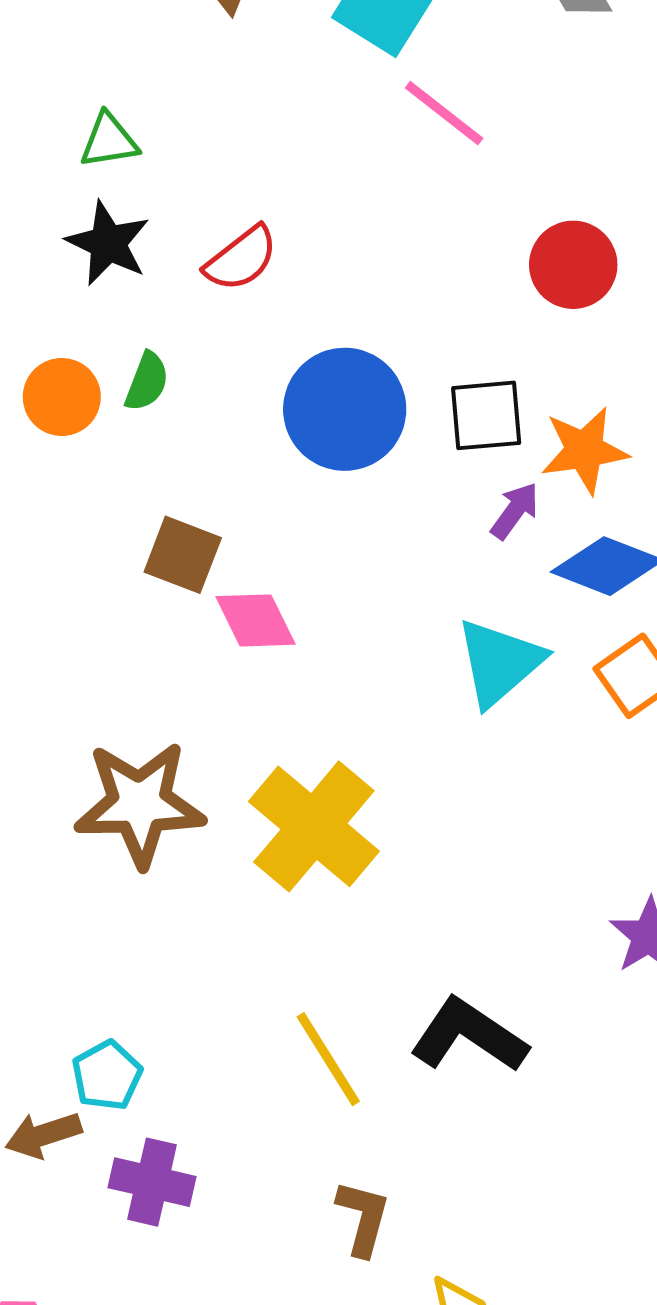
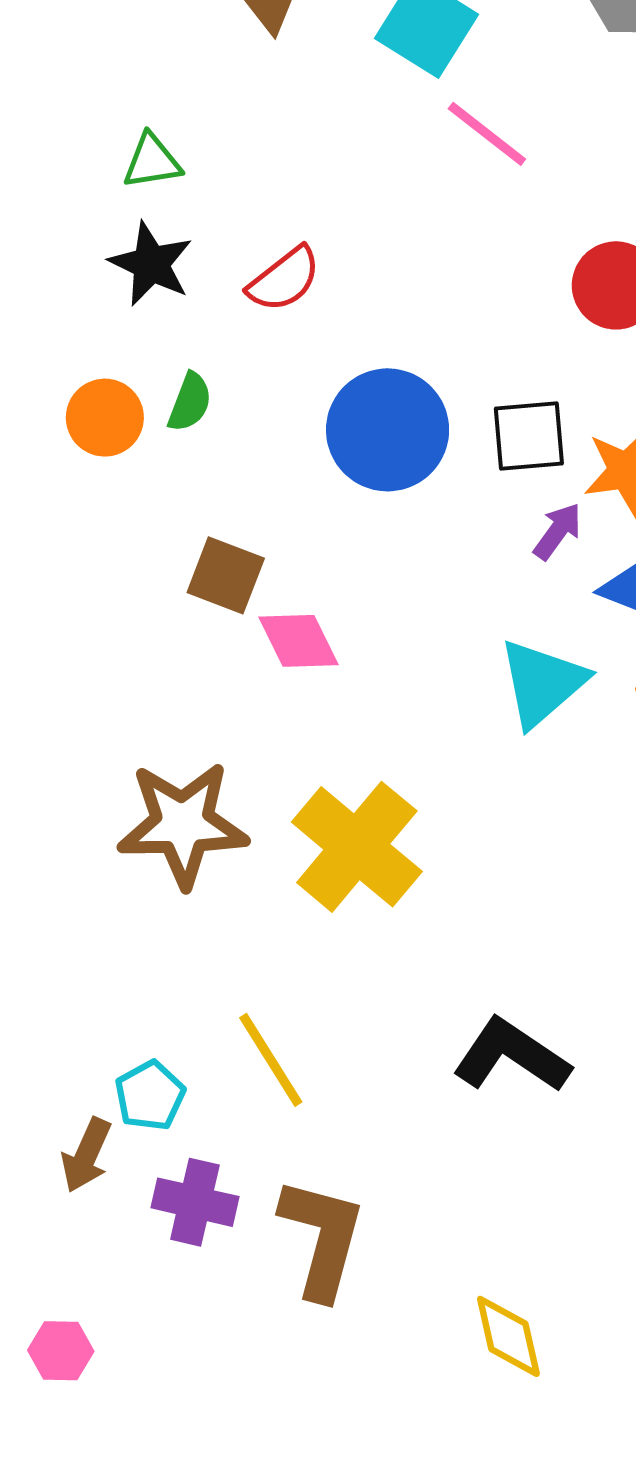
yellow line: (328, 1059) -> (271, 1060), moved
brown arrow: (43, 1135) -> (86, 1155), turned -48
brown L-shape: (363, 1218) -> (322, 1238), moved, size x1.6

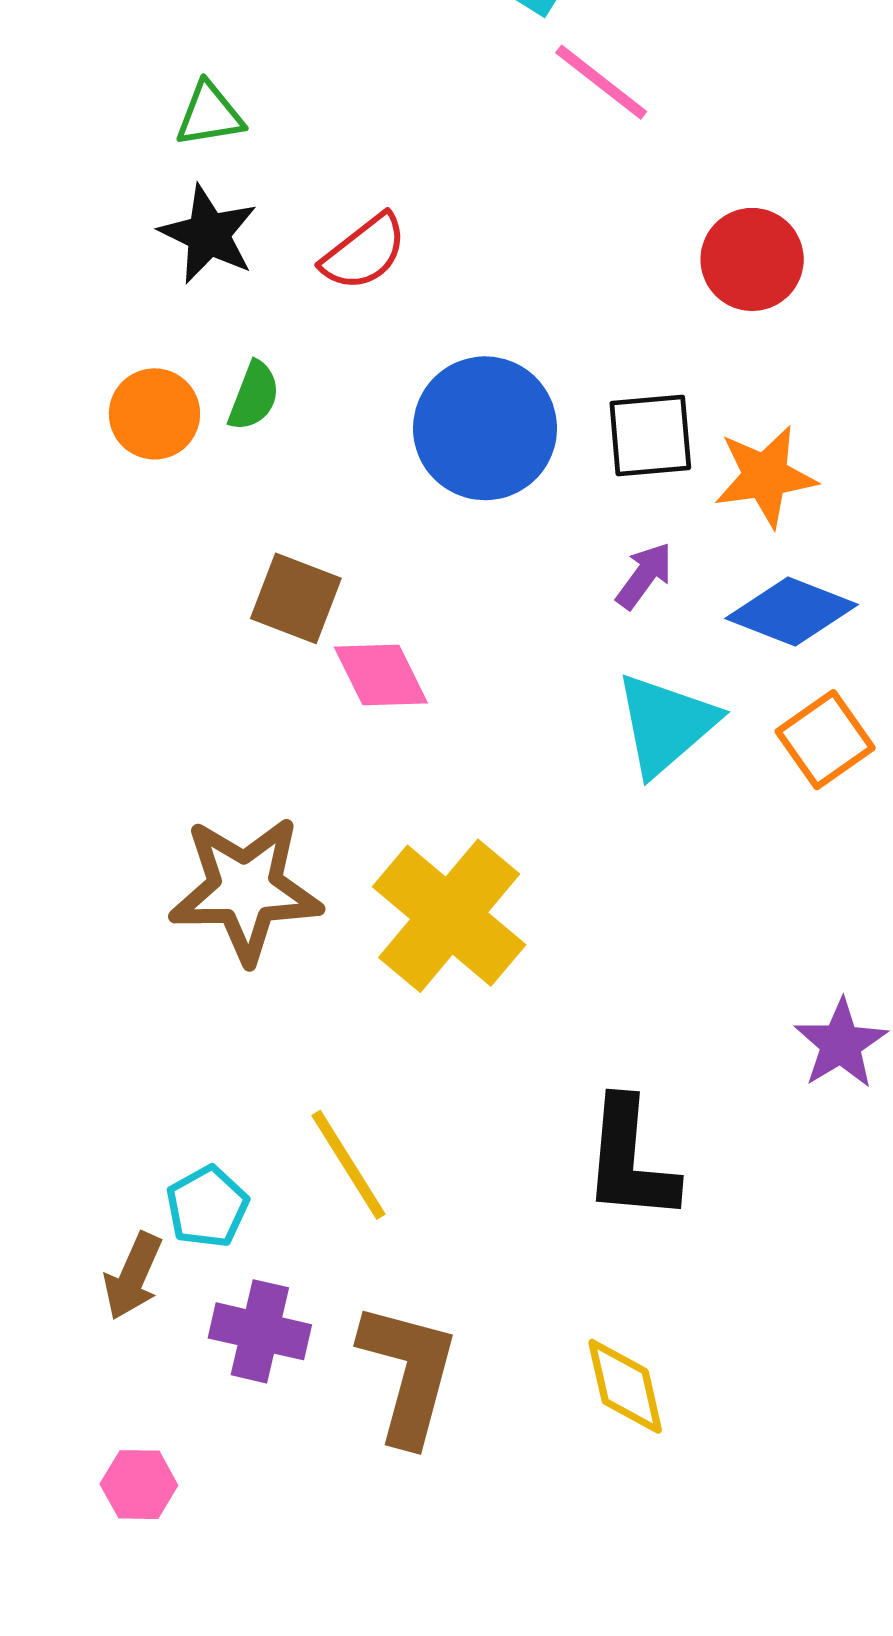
purple arrow: (558, 531) -> (644, 576), moved
black L-shape: (511, 1056) -> (630, 1160), turned -119
yellow diamond: (508, 1336) -> (625, 1386), moved
pink hexagon: (61, 1351) -> (139, 1485), moved

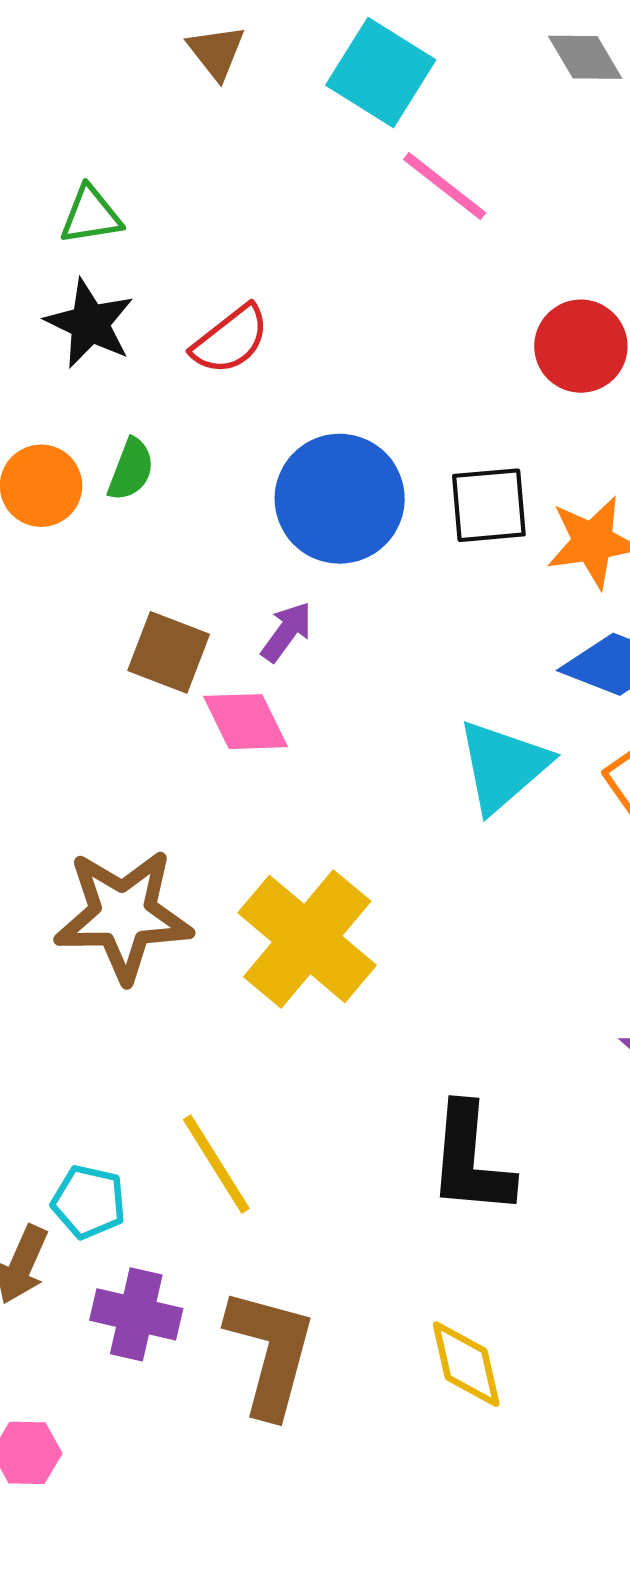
purple arrow: (644, 576) -> (287, 632), moved
cyan pentagon: (207, 1207) -> (89, 1202), turned -30

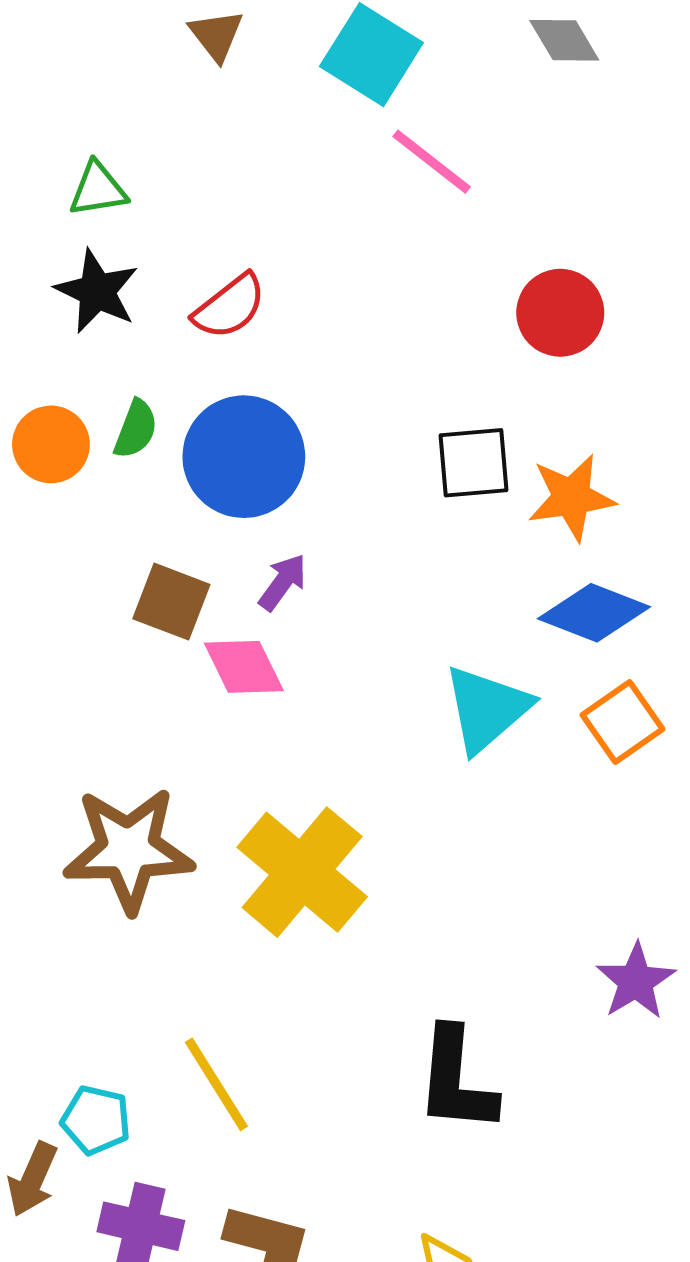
blue circle: (340, 499) -> (244, 457), moved

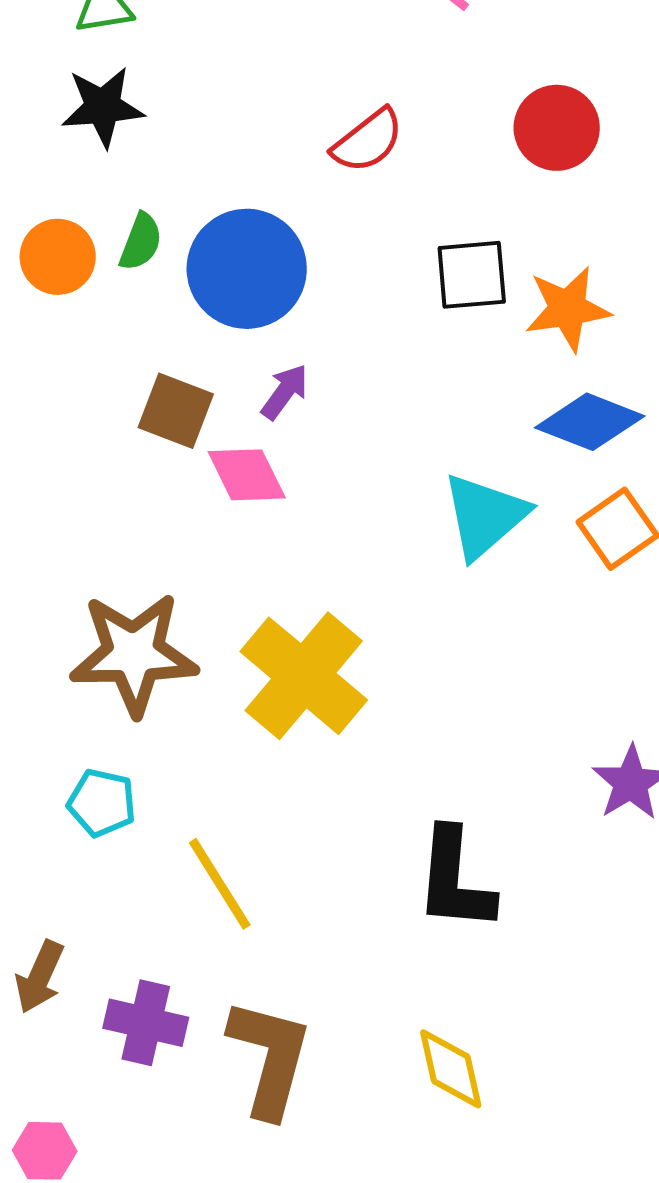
black star: (97, 291) -> (103, 107), turned -30
red semicircle: (230, 307) -> (368, 141), moved
cyan pentagon: (96, 1120) -> (102, 803), moved

